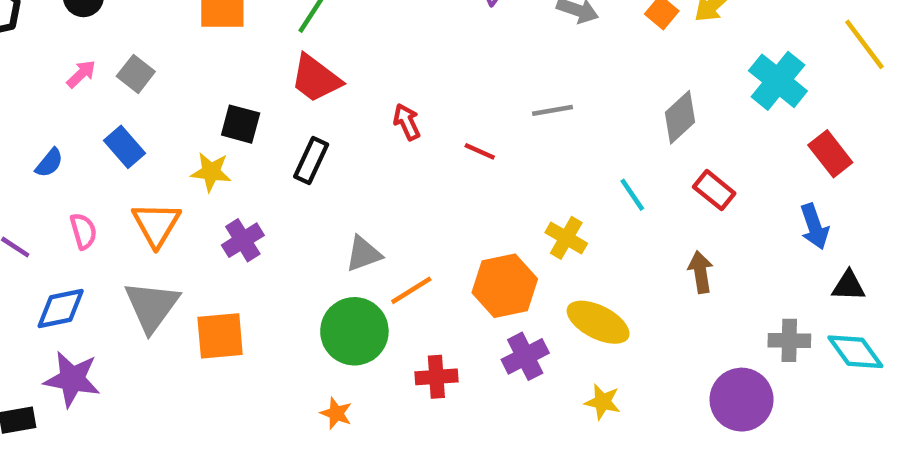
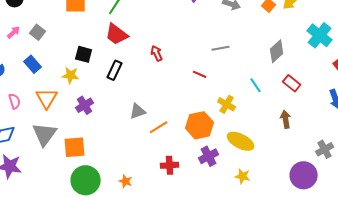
red line: (480, 151) -> (200, 74), moved
green circle: (354, 331) -> (86, 180), moved
gray cross: (789, 340) -> (325, 149), turned -30

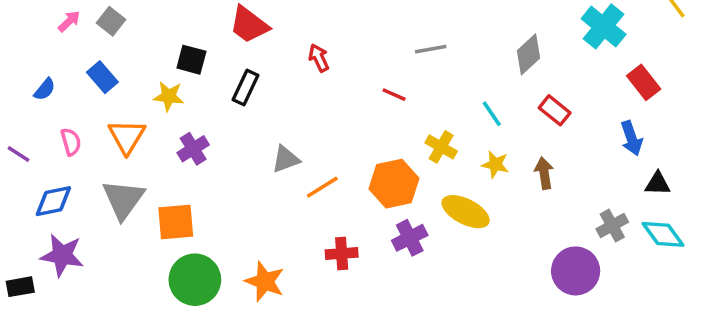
yellow star: (243, 176) -> (495, 164), moved
orange star: (126, 181) -> (265, 281), size x1.6

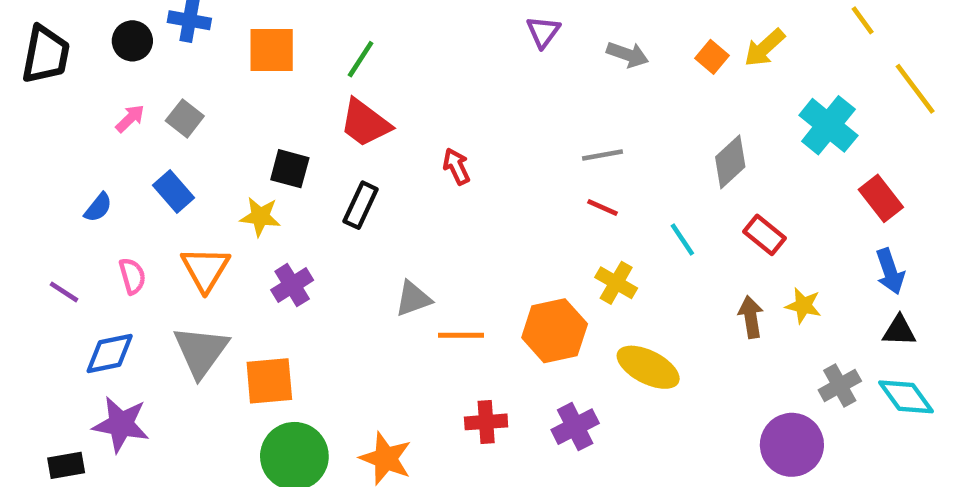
red line: (394, 95) -> (602, 207), moved
blue arrow: (631, 138) -> (890, 271), moved
yellow star: (495, 164) -> (803, 306), moved
orange line: (322, 187) -> (461, 335), turned 32
purple cross: (410, 238) -> (575, 427), moved

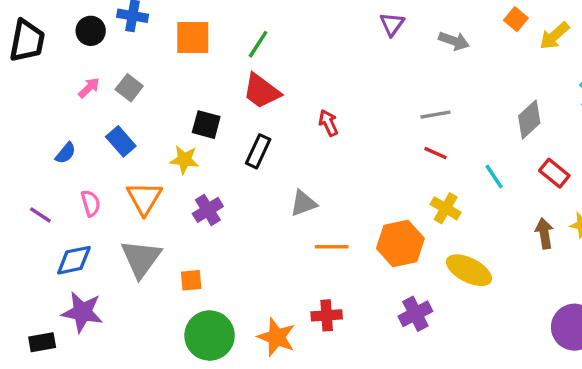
orange square: (712, 57) -> (516, 19), moved
gray triangle: (413, 299) -> (303, 203), moved
orange square: (269, 381) -> (191, 280), size x0.6
red cross: (486, 422) -> (327, 315), moved

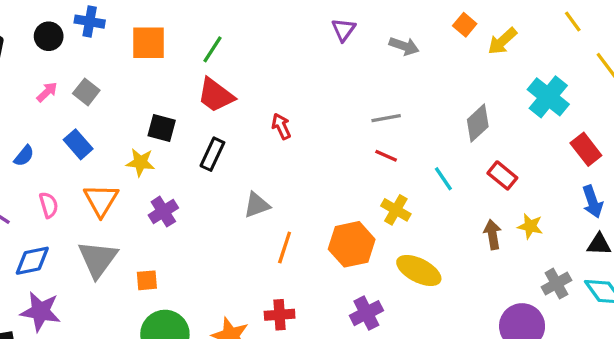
orange line: (332, 247) -> (285, 248), turned -72

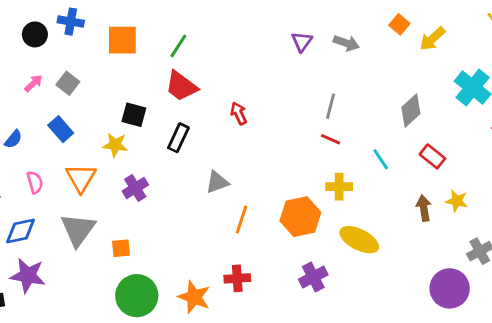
purple triangle: (343, 30) -> (302, 42), moved
gray line: (386, 118) -> (330, 106), turned -65
yellow cross: (396, 210) -> (339, 187), turned -30

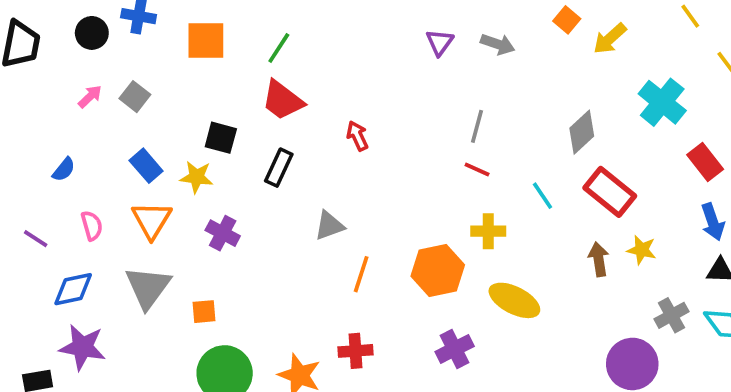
blue rectangle: (61, 129) -> (146, 166), moved
red rectangle: (432, 156) -> (610, 192), size x1.5
purple cross: (135, 188) -> (223, 233), turned -30

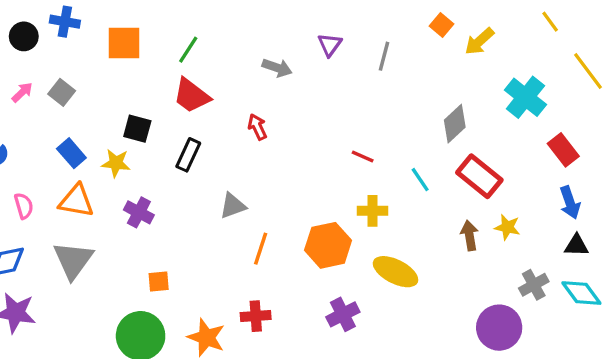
gray arrow: (498, 44) -> (277, 68), moved
gray line: (477, 126) -> (384, 56), moved
orange triangle: (152, 220) -> (76, 201), turned -51
orange square: (204, 312) -> (159, 282), moved

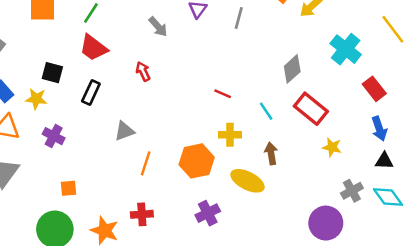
gray arrow: (277, 68) -> (158, 27), turned 30
brown arrow: (470, 235) -> (271, 153), moved

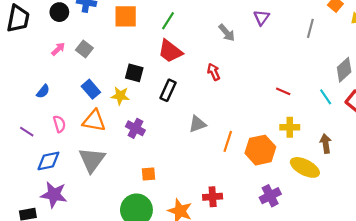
gray line: (239, 18) -> (310, 28), moved
cyan line: (266, 111) -> (326, 97), moved
orange line: (146, 163) -> (228, 141), moved

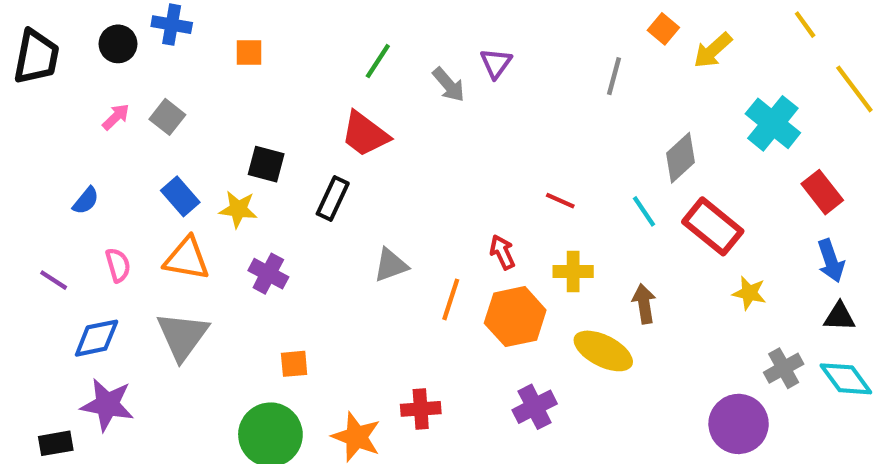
orange square: (126, 16) -> (249, 52), size x0.6
purple triangle: (261, 17) -> (496, 63), moved
green line: (168, 21) -> (378, 61), moved
red trapezoid: (170, 51) -> (365, 134), moved
red arrow: (214, 72) -> (502, 252), moved

